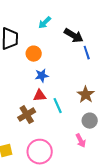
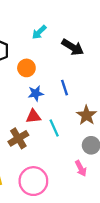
blue line: (87, 53) -> (65, 88), moved

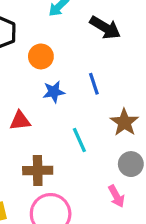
red triangle: (33, 116) -> (20, 121), moved
brown cross: (18, 138) -> (38, 170), moved, turned 30

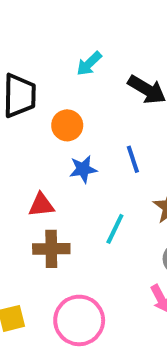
cyan line: (79, 140) -> (115, 229), turned 50
brown cross: (38, 170) -> (51, 249), moved

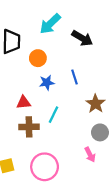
cyan arrow: (89, 64) -> (50, 24), size x1.5
cyan line: (115, 229) -> (53, 115), moved

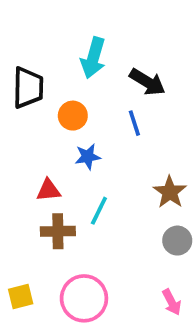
cyan arrow: (50, 24) -> (93, 58), turned -30
blue line: (74, 77) -> (134, 123), moved
pink arrow: (90, 155) -> (172, 302), moved

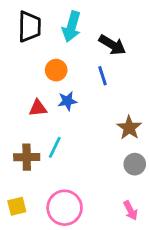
black trapezoid: (28, 88) -> (29, 27), moved
red triangle: (49, 190) -> (38, 108), moved
cyan line: (99, 211) -> (55, 147), moved
brown cross: (58, 231) -> (27, 157), moved

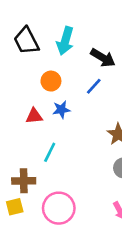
black trapezoid: (29, 27) -> (26, 41), turned 152
blue line: (102, 76) -> (94, 86), turned 60
brown cross: (27, 157) -> (24, 181), moved

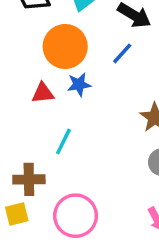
orange circle: (51, 81) -> (65, 46), size x1.6

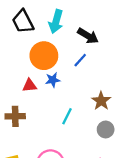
cyan line: (63, 141) -> (67, 116), moved
brown cross: (29, 179) -> (15, 116), moved

